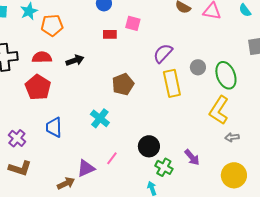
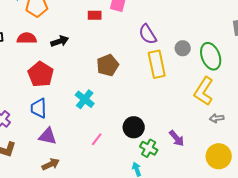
purple semicircle: (163, 53) -> (148, 34), turned -75
red pentagon: (38, 87) -> (41, 74), moved
purple triangle: (86, 168) -> (48, 136), moved, turned 36

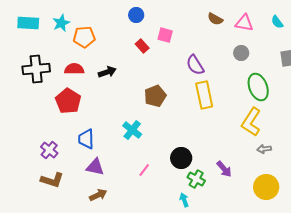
red rectangle: (95, 15) -> (142, 46), turned 48
gray circle: (183, 48) -> (241, 53), moved
red pentagon: (41, 74) -> (68, 101), moved

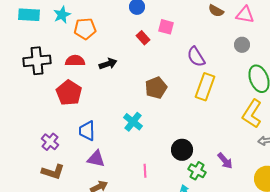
yellow rectangle: (204, 95) -> (205, 87), turned 32
pink line: (144, 170) -> (145, 171), moved, turned -40

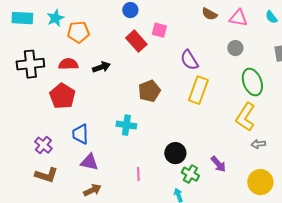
red rectangle: (143, 38) -> (136, 41), size x1.5
cyan cross: (133, 122) -> (126, 125), turned -30

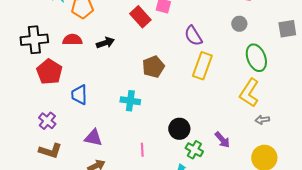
red pentagon: (62, 96) -> (49, 72), moved
blue trapezoid: (80, 134) -> (79, 95), moved

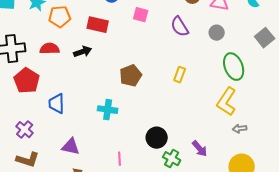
red rectangle: (140, 17) -> (98, 25), moved, turned -35
gray square: (287, 29) -> (265, 38), turned -30
purple semicircle: (193, 36) -> (180, 27), moved
yellow rectangle: (202, 66) -> (180, 75), size x0.6

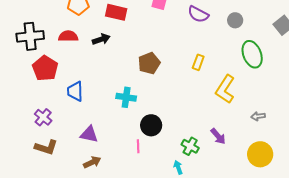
purple semicircle: (180, 27) -> (198, 14), turned -30
yellow L-shape: (227, 102) -> (225, 89), moved
black circle: (157, 138) -> (151, 125), moved

